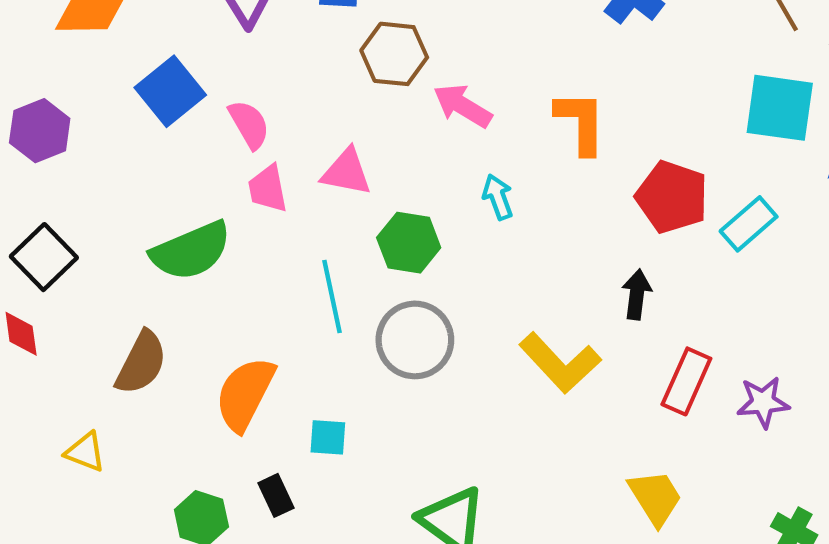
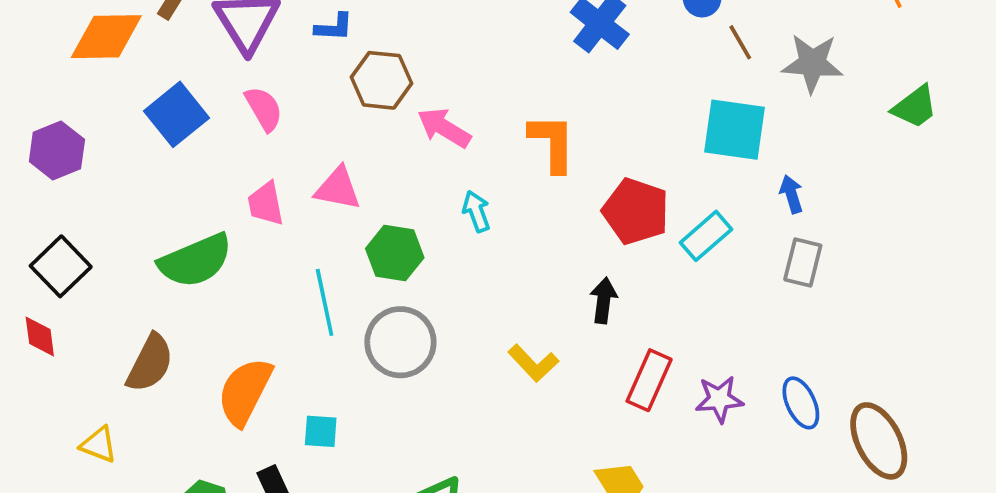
pink semicircle: (249, 124) -> (264, 109), moved
yellow L-shape: (560, 363) -> (533, 363), size x0.7

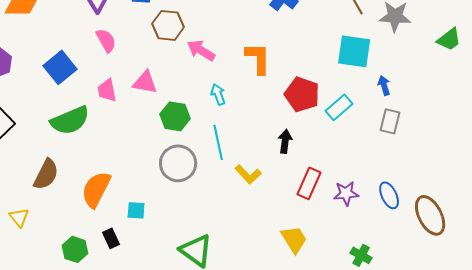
blue square: (176, 114) -> (60, 67), moved
cyan line: (325, 302) -> (218, 142), moved
yellow triangle: (99, 445) -> (19, 217), turned 30

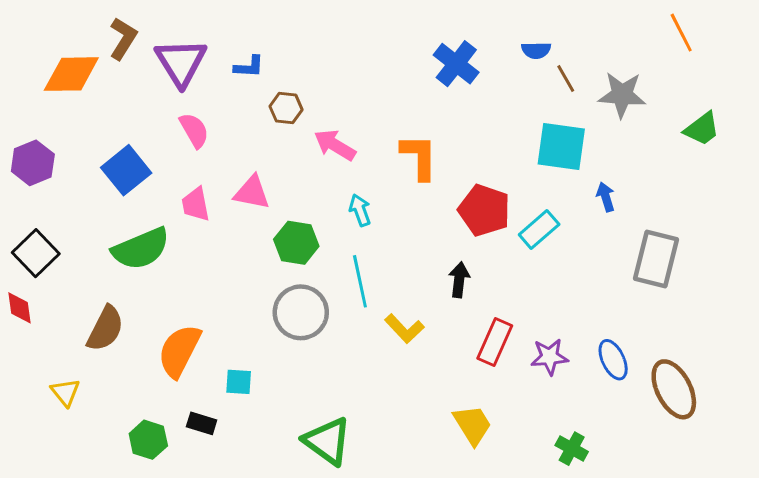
brown hexagon: (168, 25) -> (286, 108), size x0.7
gray rectangle: (390, 121) -> (656, 259), moved, size x1.5
black rectangle: (111, 238) -> (202, 423), turned -48

